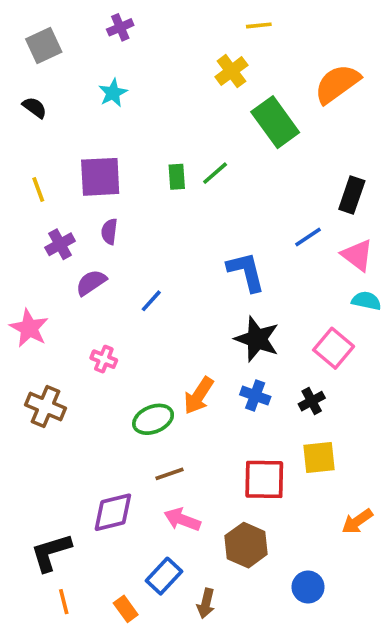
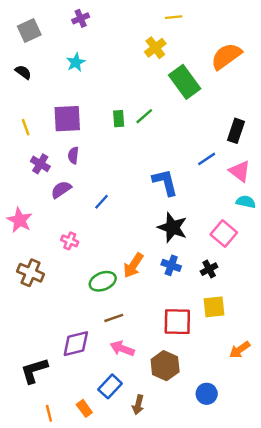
purple cross: (60, 244) -> (40, 164), turned -30
orange line: (64, 602) -> (49, 413), moved

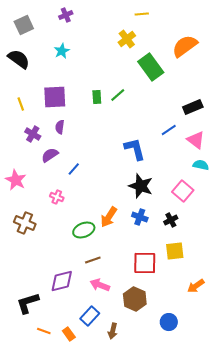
black semicircle: (23, 72) -> (19, 59), size x1.6
black rectangle: (236, 131) -> (193, 107), turned 48
blue line: (101, 202) -> (74, 169), moved
orange line: (49, 413) -> (44, 331), moved, turned -56

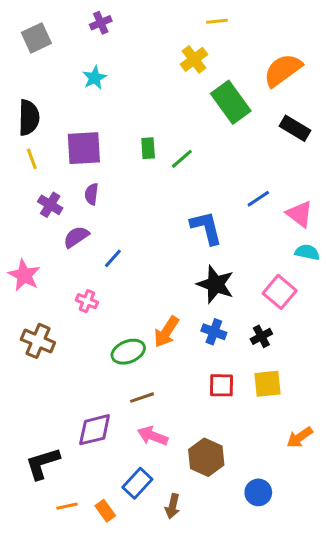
black semicircle: (19, 59) -> (29, 118), moved, turned 55
green line: (118, 95) -> (182, 159), moved
black rectangle: (193, 107) -> (295, 128), moved, turned 54
red square: (145, 263) -> (222, 385), moved, size x0.7
orange line: (44, 331) -> (67, 506), turned -32

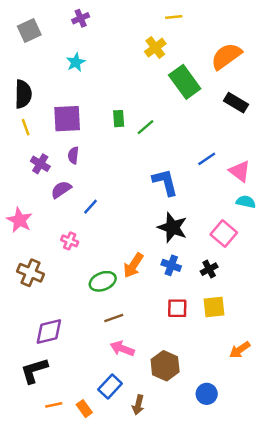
purple diamond: (95, 430) -> (49, 331), moved

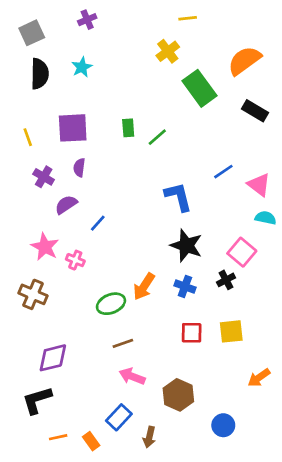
black semicircle: (23, 94) -> (40, 74), moved
pink star: (19, 220) -> (45, 247), moved
black cross: (209, 269) -> (226, 280), moved

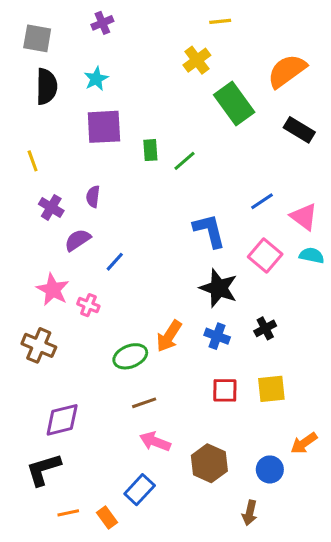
gray square: (32, 33) -> (37, 38), turned 35
purple square: (73, 128) -> (104, 127), moved
pink square: (242, 252) -> (265, 255), moved
blue circle: (223, 425) -> (270, 469), moved
brown arrow: (149, 437) -> (250, 513), moved

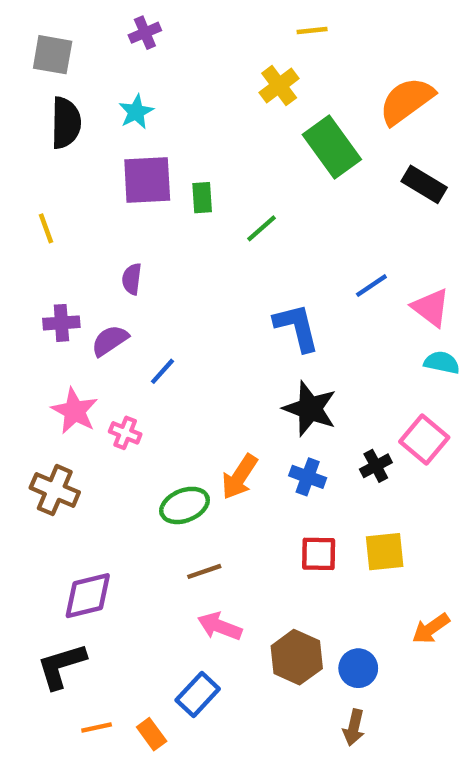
green rectangle: (150, 150) -> (202, 198), moved
purple cross: (51, 207) -> (61, 323), moved, turned -35
pink square: (265, 255) -> (424, 439), moved
blue circle: (270, 469) -> (358, 668), moved

